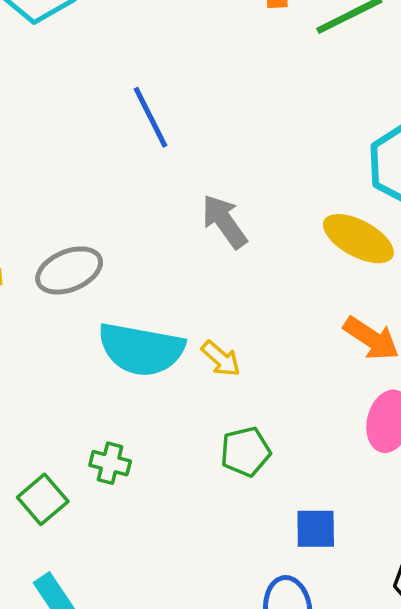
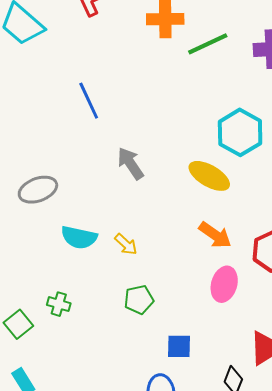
cyan semicircle: (141, 349) -> (79, 237), size x0.7

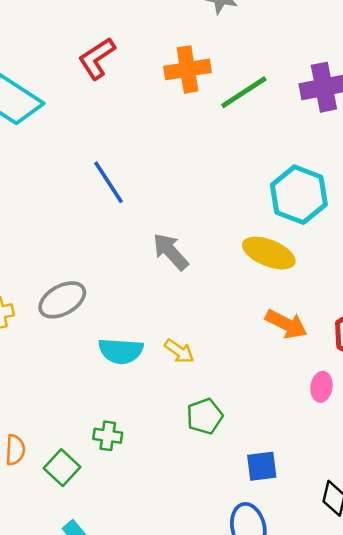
pink ellipse: (224, 284) -> (321, 387), moved, size x0.7

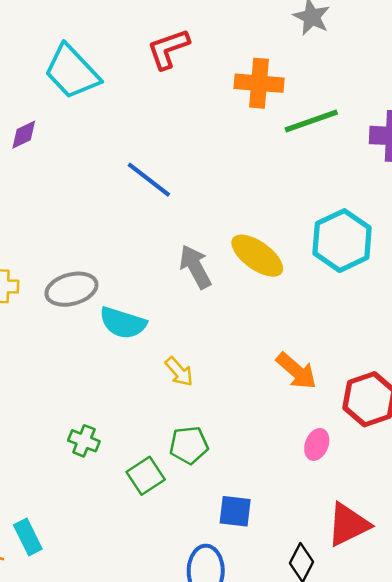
blue line: (108, 182) -> (149, 180), turned -33
yellow ellipse: (269, 253) -> (257, 256), moved
cyan semicircle: (121, 351) -> (123, 323), moved
green square: (62, 468) -> (146, 476), moved

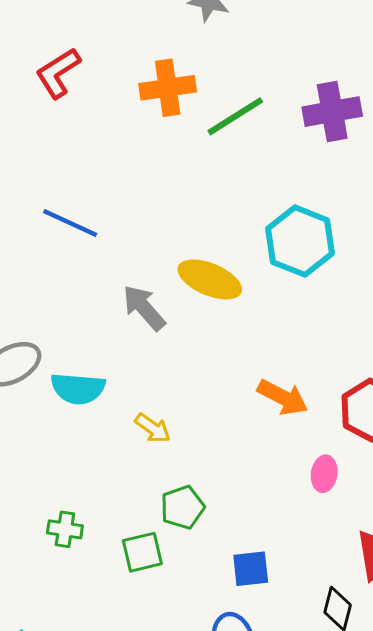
green square: (146, 476) -> (142, 552), turned 33

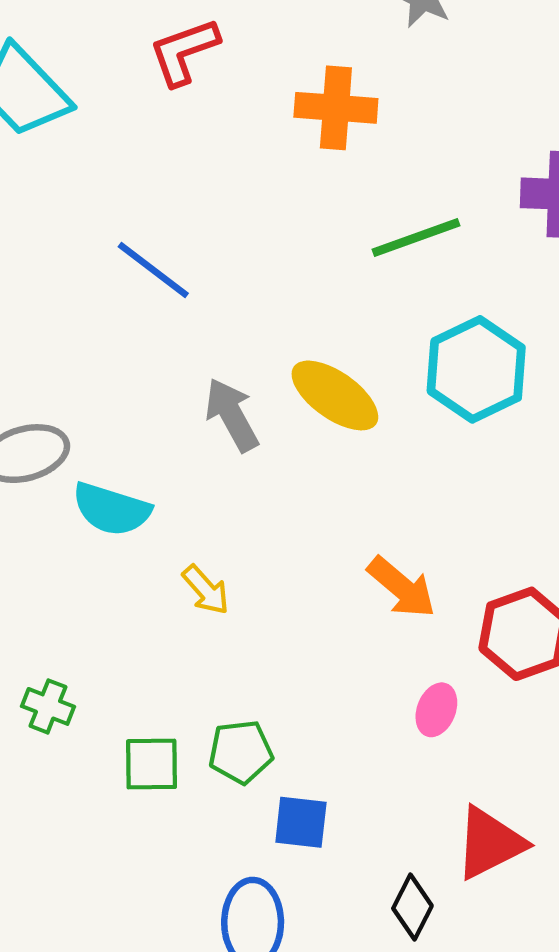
green line: (235, 116) -> (416, 238), moved
green pentagon: (182, 507) -> (241, 752), moved

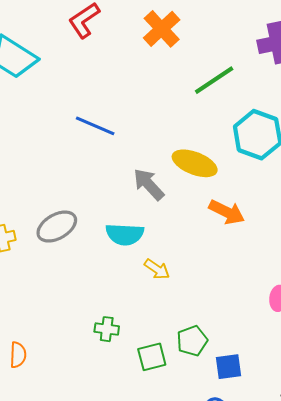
orange cross: (336, 108) -> (162, 29), turned -33
cyan semicircle: (111, 509) -> (125, 234), moved
orange arrow: (402, 587) -> (227, 212), moved
green cross: (48, 706) -> (107, 329), moved

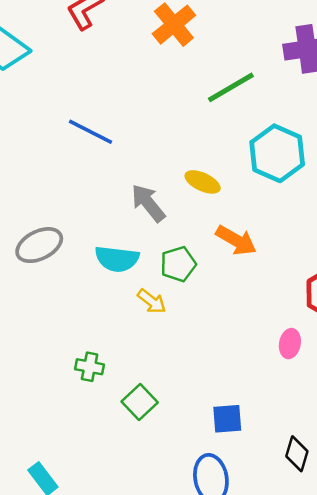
yellow ellipse: (195, 163) -> (203, 182), size x0.7
green pentagon: (192, 341) -> (178, 264), moved
green square: (152, 357) -> (140, 402), turned -32

